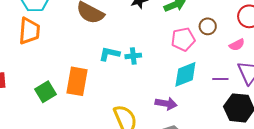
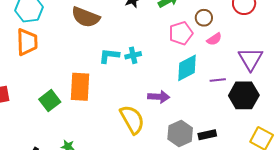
pink semicircle: (237, 45) -> (214, 39), moved
purple line: (220, 79) -> (218, 80), moved
purple arrow: (166, 104) -> (159, 97), moved

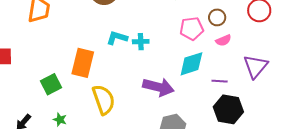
black hexagon: (244, 95) -> (228, 109), moved
purple arrow: (159, 97) -> (158, 87), size x1.4
green square: (50, 101) -> (51, 84), moved
yellow semicircle: (132, 119) -> (104, 100), moved

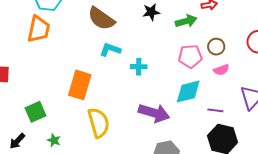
cyan L-shape: (117, 38) -> (110, 50), moved
green square: (51, 84) -> (35, 112), moved

